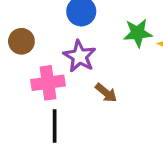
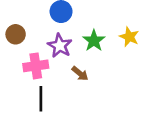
green star: (138, 33) -> (94, 41), moved, turned -30

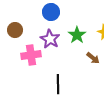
brown arrow: (80, 73) -> (93, 58), moved
black line: (41, 99) -> (58, 84), moved

